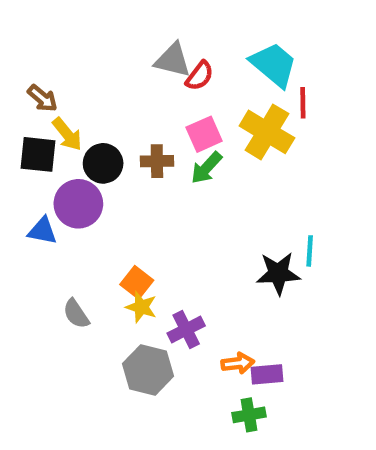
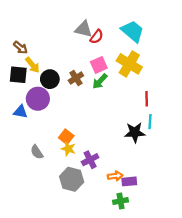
red line: (303, 103) -> (147, 99), moved
brown cross: (157, 161) -> (76, 78), turned -32

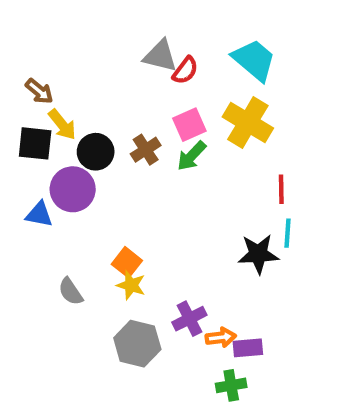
purple cross: (90, 160) -> (189, 319), moved

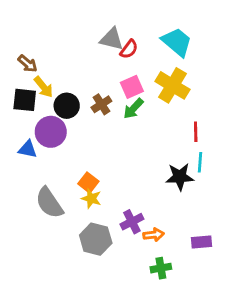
gray semicircle: (71, 292) -> (49, 203), size x1.6
purple rectangle: (248, 348) -> (201, 242), moved

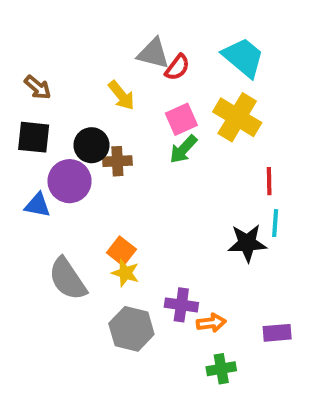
yellow arrow: (43, 87) -> (121, 95), moved
brown cross: (101, 104) -> (117, 161), moved, turned 30
purple cross: (132, 222) -> (181, 305), turned 35

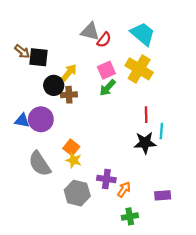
yellow arrow: (121, 95) -> (69, 73), moved, turned -102
black square: (34, 137) -> (39, 57), moved
purple circle: (70, 181) -> (41, 119), moved
red line: (269, 181) -> (146, 115), moved
orange arrow: (211, 323) -> (124, 190), turned -49

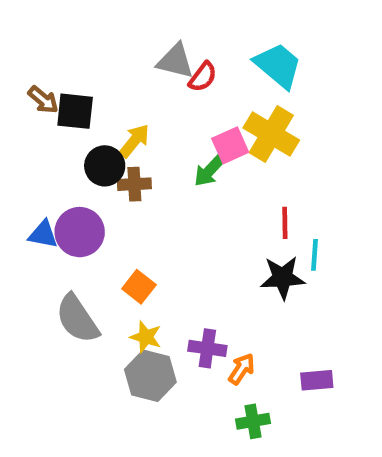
pink square: (106, 70) -> (230, 145), moved
yellow star: (74, 160) -> (146, 337), moved

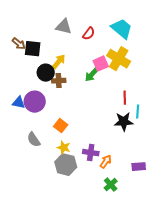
gray triangle: (175, 61) -> (64, 27), moved
gray semicircle: (77, 319) -> (34, 140), size x0.7
green cross: (253, 421) -> (111, 185), turned -32

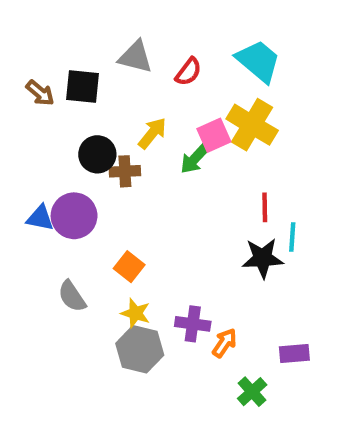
black square: (33, 49) -> (83, 87), moved
yellow arrow: (59, 62) -> (152, 133), moved
green cross: (111, 185) -> (252, 392), moved

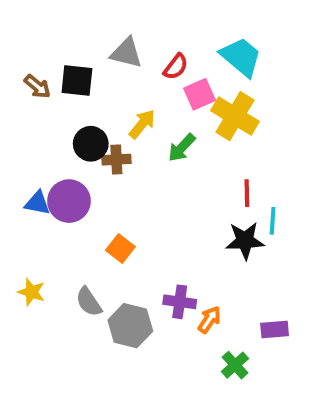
pink square: (214, 135) -> (199, 94), moved
gray semicircle: (72, 296) -> (89, 302), moved
yellow star: (135, 313) -> (31, 292), moved

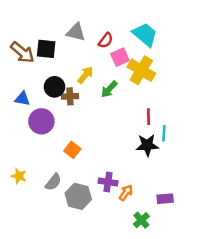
brown arrow: (37, 86) -> (22, 52), size x1.5
blue triangle: (37, 203) -> (22, 99), moved
gray semicircle: (89, 302) -> (53, 182), turned -108

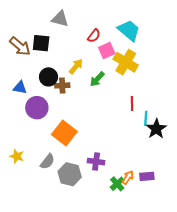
gray triangle: (76, 32) -> (60, 19), moved
black star: (147, 145) -> (156, 129), moved, turned -30
orange square: (72, 150) -> (64, 133), size x1.6
orange arrow: (126, 193) -> (128, 177), moved
green cross: (141, 220) -> (117, 184), moved

